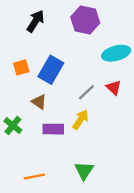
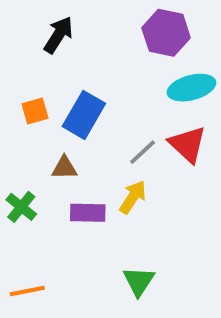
purple hexagon: (85, 20) -> (166, 33), moved
red triangle: (114, 88) -> (188, 144), size x1.5
brown triangle: (39, 102) -> (64, 168), turned -35
orange line: (34, 177) -> (27, 291), moved

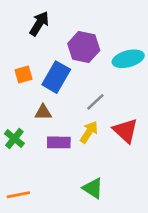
purple hexagon: (166, 33) -> (84, 47), moved
red triangle: (188, 144) -> (126, 131), moved
green triangle: (139, 281) -> (93, 188), turned -30

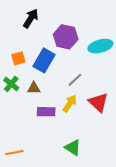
green cross: (14, 139) -> (11, 84), moved

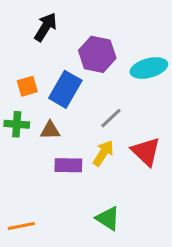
green cross: (11, 84) -> (17, 124), turned -35

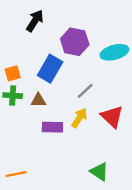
orange square: (27, 86) -> (13, 73), moved
green triangle: (108, 218) -> (99, 172), moved

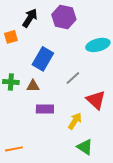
purple hexagon: (75, 42) -> (64, 17), moved
orange square: (13, 73) -> (11, 37), moved
yellow arrow: (79, 118) -> (75, 121), moved

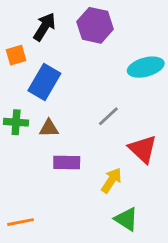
blue rectangle: (43, 59) -> (44, 82), moved

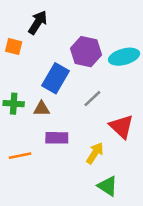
purple hexagon: (95, 25) -> (86, 52), moved
orange square: (16, 55) -> (14, 47), turned 30
blue rectangle: (44, 82) -> (56, 78), moved
orange line: (21, 222) -> (20, 156), moved

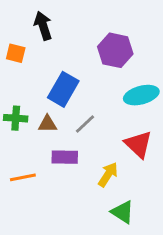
black arrow: (38, 22) -> (43, 26), turned -50
purple hexagon: (86, 52) -> (115, 50), moved
cyan ellipse: (124, 57) -> (141, 95), moved
gray line: (92, 99) -> (85, 124), moved

